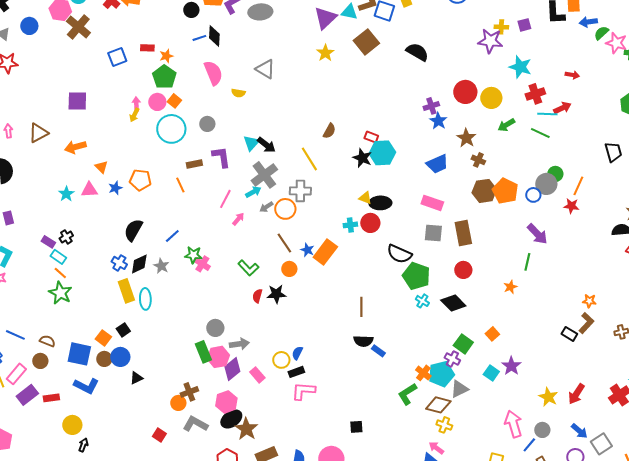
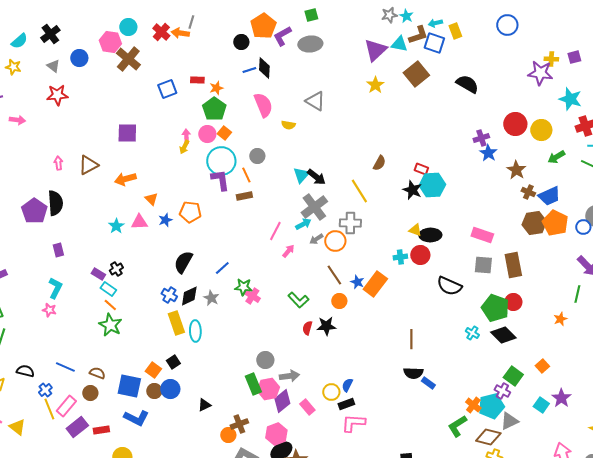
purple L-shape: (221, 157) -> (220, 180), moved
blue trapezoid: (437, 164) -> (549, 196), moved
orange line: (180, 185) -> (246, 175), moved
green pentagon: (416, 276) -> (495, 308), moved
black triangle: (136, 378) -> (204, 405), moved

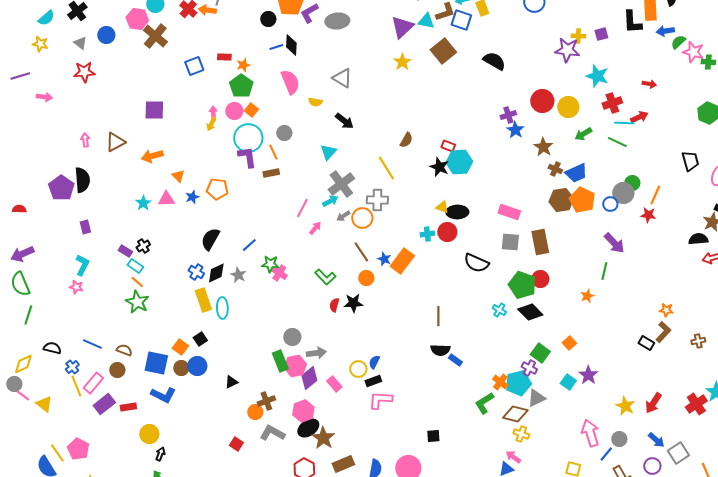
black arrow: (316, 177) -> (344, 121), moved

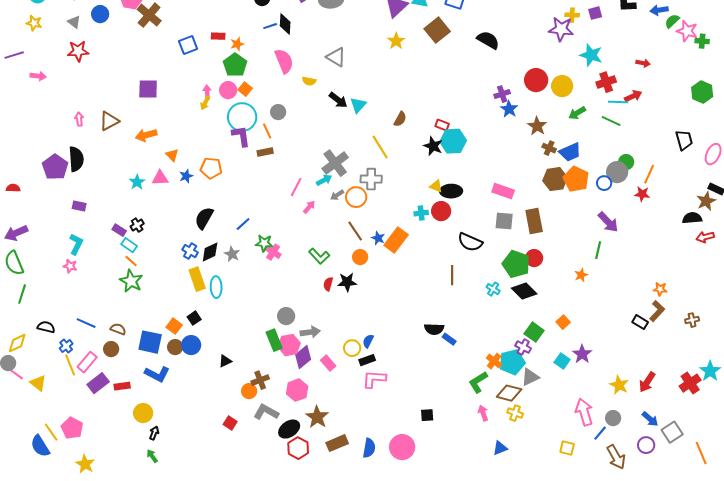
cyan triangle: (328, 152) -> (358, 105), moved
purple rectangle: (85, 227) -> (79, 206), turned -64
brown line: (438, 316) -> (452, 275), moved
black ellipse: (308, 428) -> (289, 429), moved
pink arrow: (513, 457) -> (483, 413), moved, turned 35

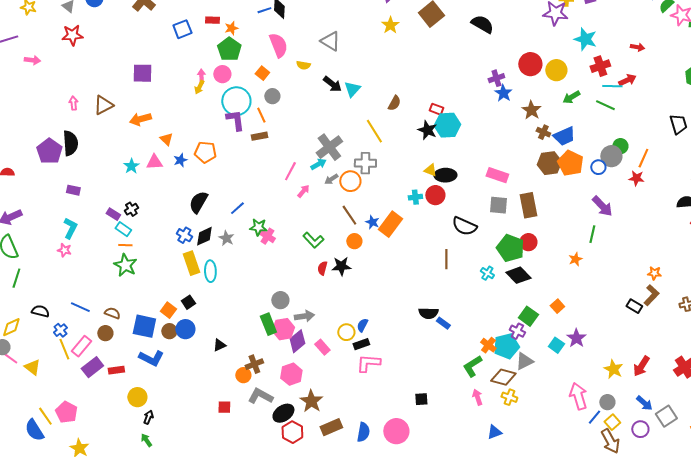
orange square: (245, 89) -> (262, 73), moved
orange line: (131, 261) -> (125, 245), turned -40
red square: (230, 423) -> (224, 407), turned -32
yellow square: (567, 448) -> (612, 422), moved, turned 35

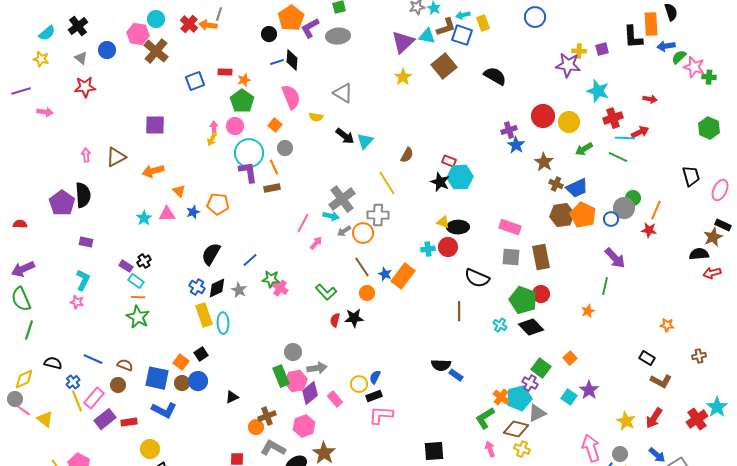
cyan arrow: (318, 164) -> (331, 216), turned 42
brown L-shape: (651, 295) -> (661, 381), moved, turned 75
black square: (421, 399) -> (434, 451), size x1.5

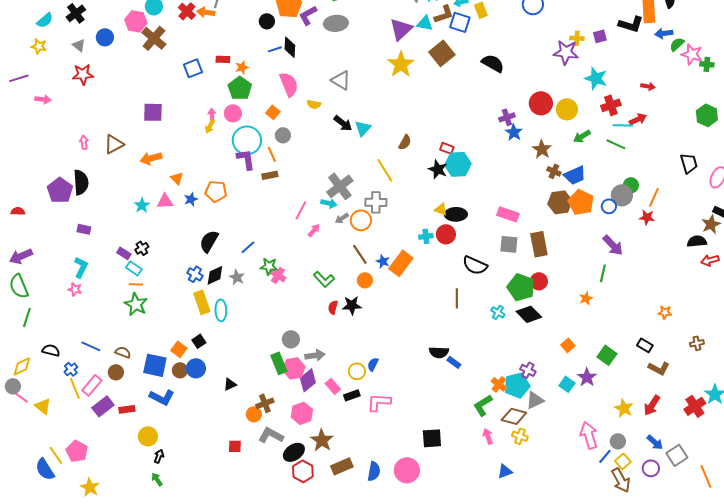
black L-shape: (633, 37) -> (631, 24), turned -70
yellow star: (403, 77) -> (401, 64), size x1.5
green square: (541, 368) -> (607, 355), moved
black rectangle: (374, 396) -> (352, 395), moved

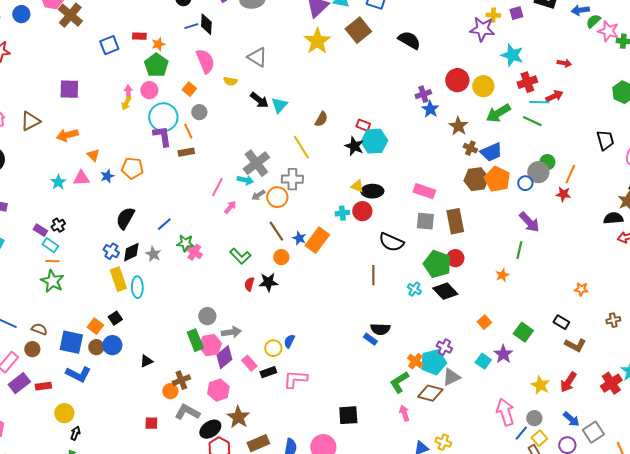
green arrow: (582, 136) -> (498, 113), size x1.4
black semicircle: (439, 352) -> (380, 329), moved
yellow cross: (520, 436) -> (443, 442), moved

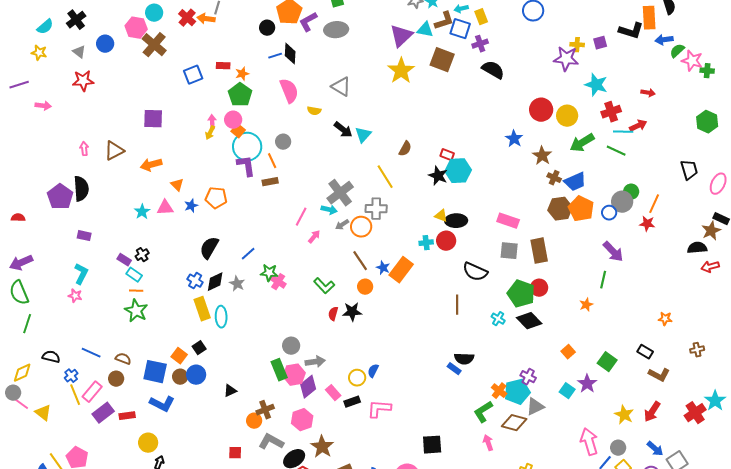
brown square: (358, 30) -> (442, 60), turned -30
orange square: (189, 89) -> (238, 131), moved
purple cross: (423, 94) -> (480, 44), moved

